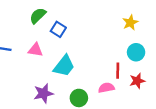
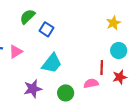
pink triangle: (35, 50) -> (16, 52), moved, turned -40

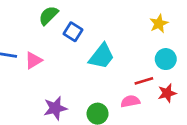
cyan trapezoid: (52, 63) -> (102, 56), moved
red line: (102, 68) -> (144, 81), turned 72

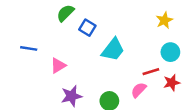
pink triangle: (33, 60) -> (58, 66), moved
pink semicircle: (130, 101) -> (139, 90), turned -35

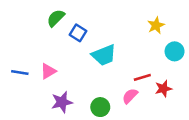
blue line: (29, 48) -> (20, 72), moved
cyan trapezoid: (113, 50) -> (104, 55), turned 30
cyan circle: (170, 52) -> (175, 51), moved

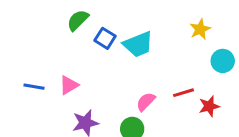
cyan trapezoid: (104, 55) -> (138, 44), moved
pink semicircle: (130, 96) -> (146, 102), moved

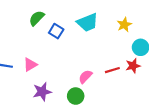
cyan trapezoid: (138, 44) -> (88, 22), moved
red star: (209, 106) -> (133, 66), moved

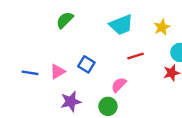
blue square: (56, 31) -> (86, 64), moved
red line: (112, 70) -> (136, 56), moved

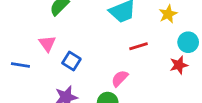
blue square: (86, 64) -> (71, 61), moved
pink triangle: (58, 72) -> (47, 44), moved, turned -35

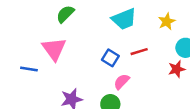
pink triangle: (47, 44) -> (54, 49), size x1.5
blue square: (71, 61) -> (110, 58), moved

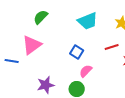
pink triangle: (54, 49) -> (32, 45), turned 30
red line: (139, 52) -> (112, 47), moved

